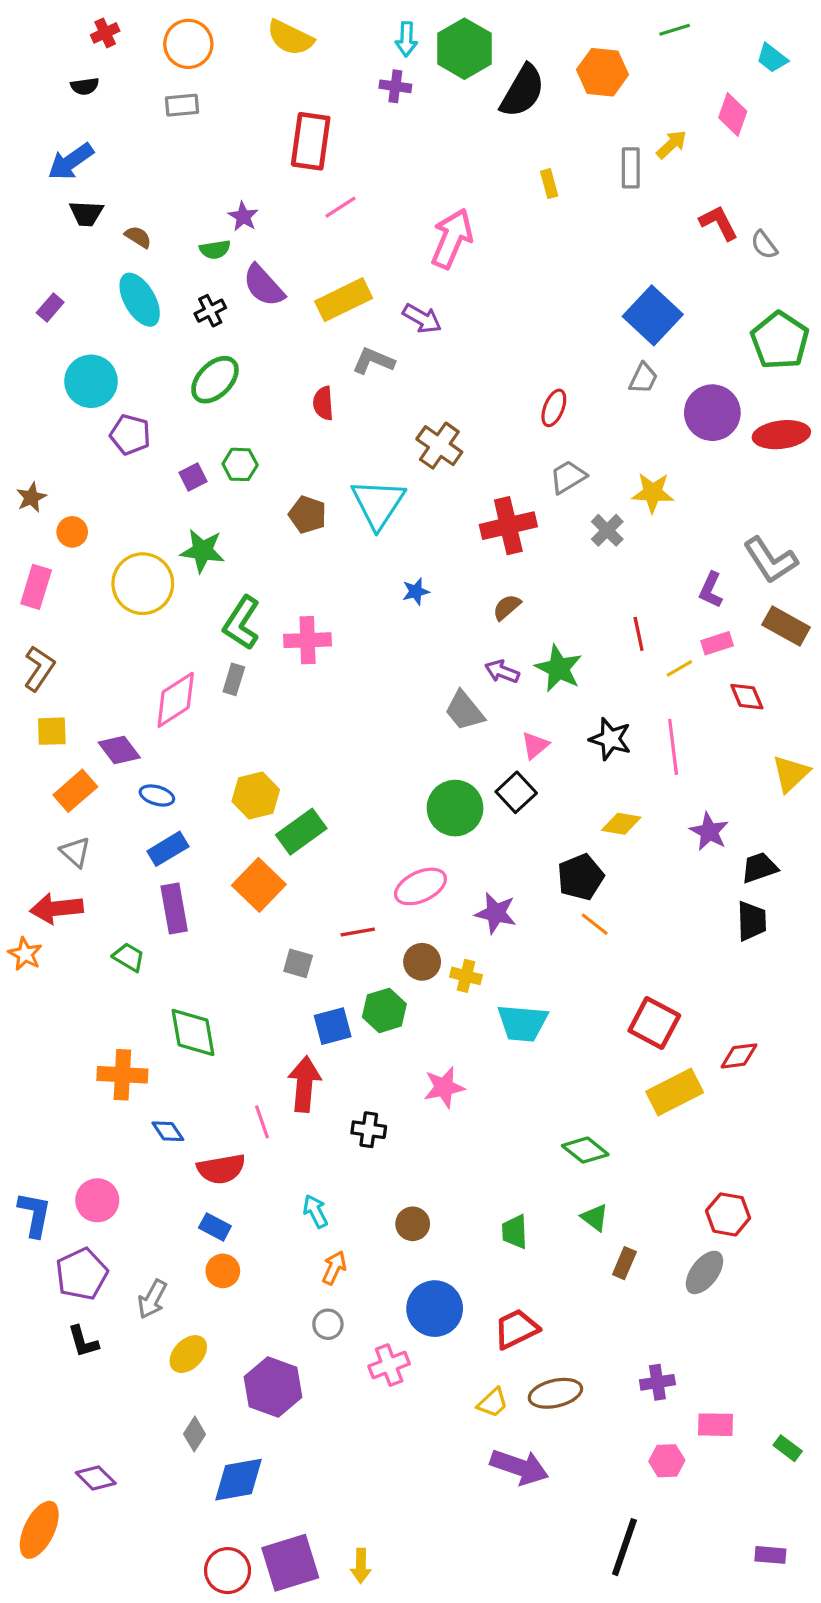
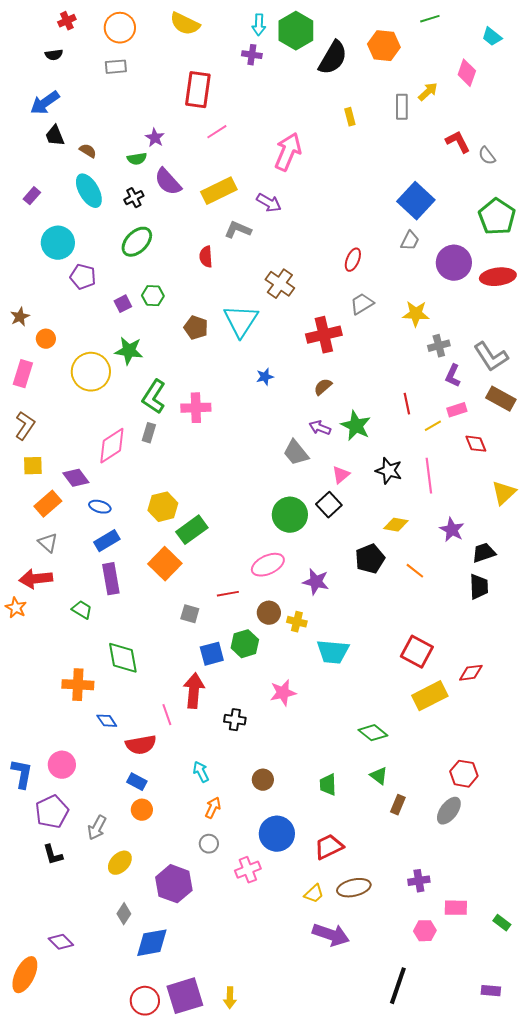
black trapezoid: (86, 213) -> (55, 136), turned 65
gray cross: (607, 530) -> (439, 346), moved, turned 30
orange line: (595, 924) -> (415, 571), moved

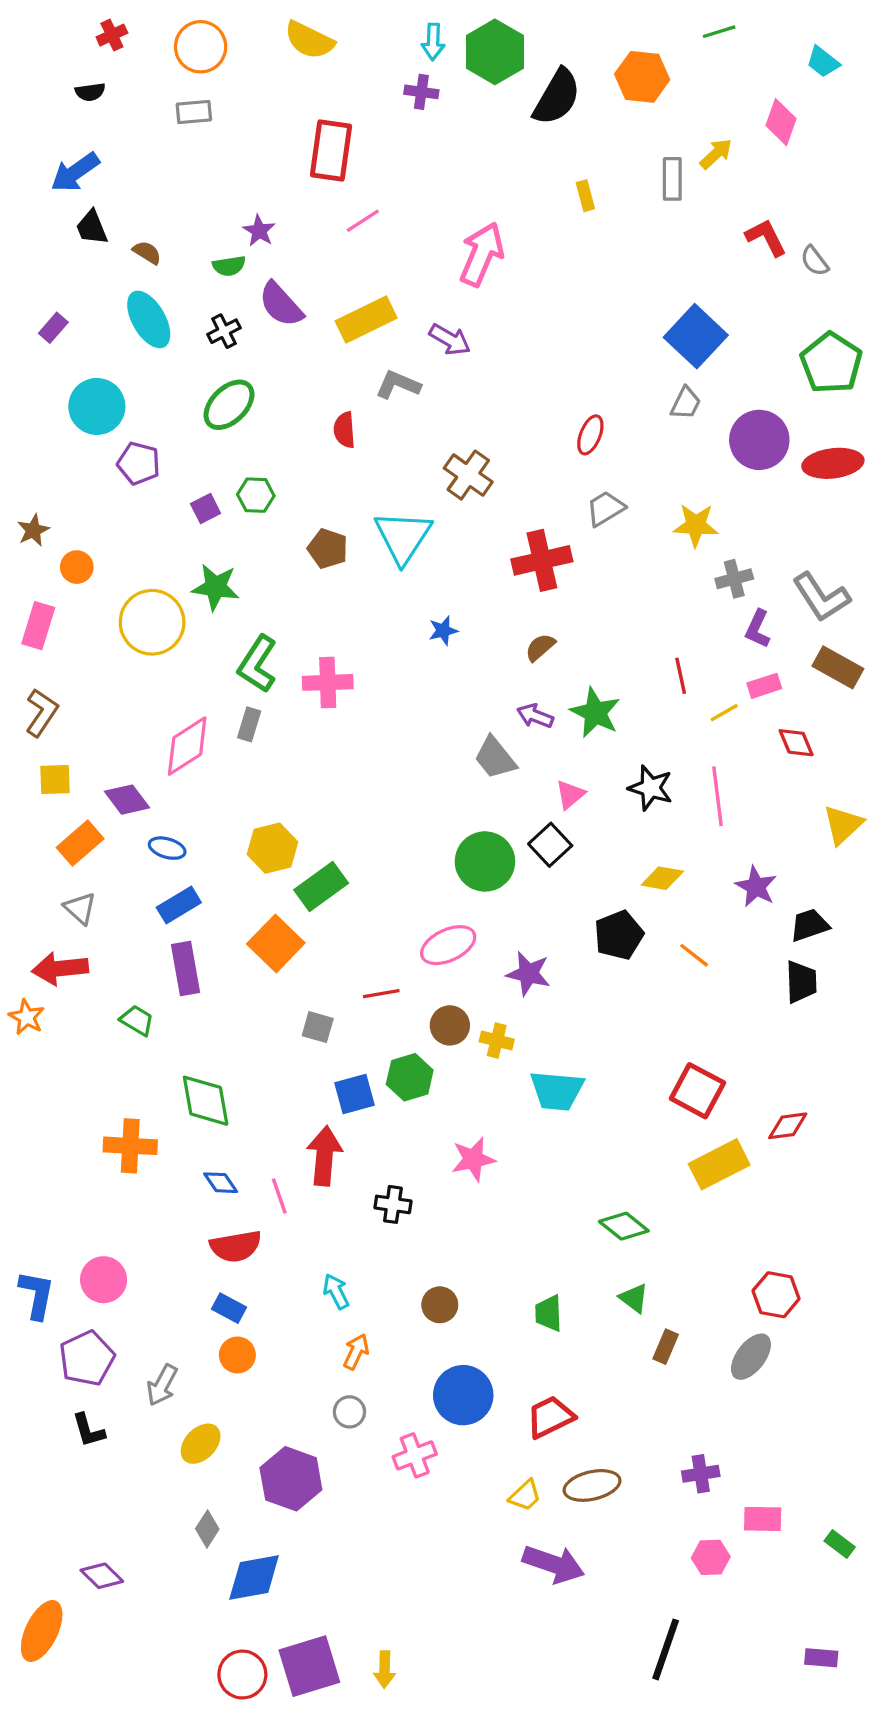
blue diamond: (107, 721) -> (221, 1183), moved

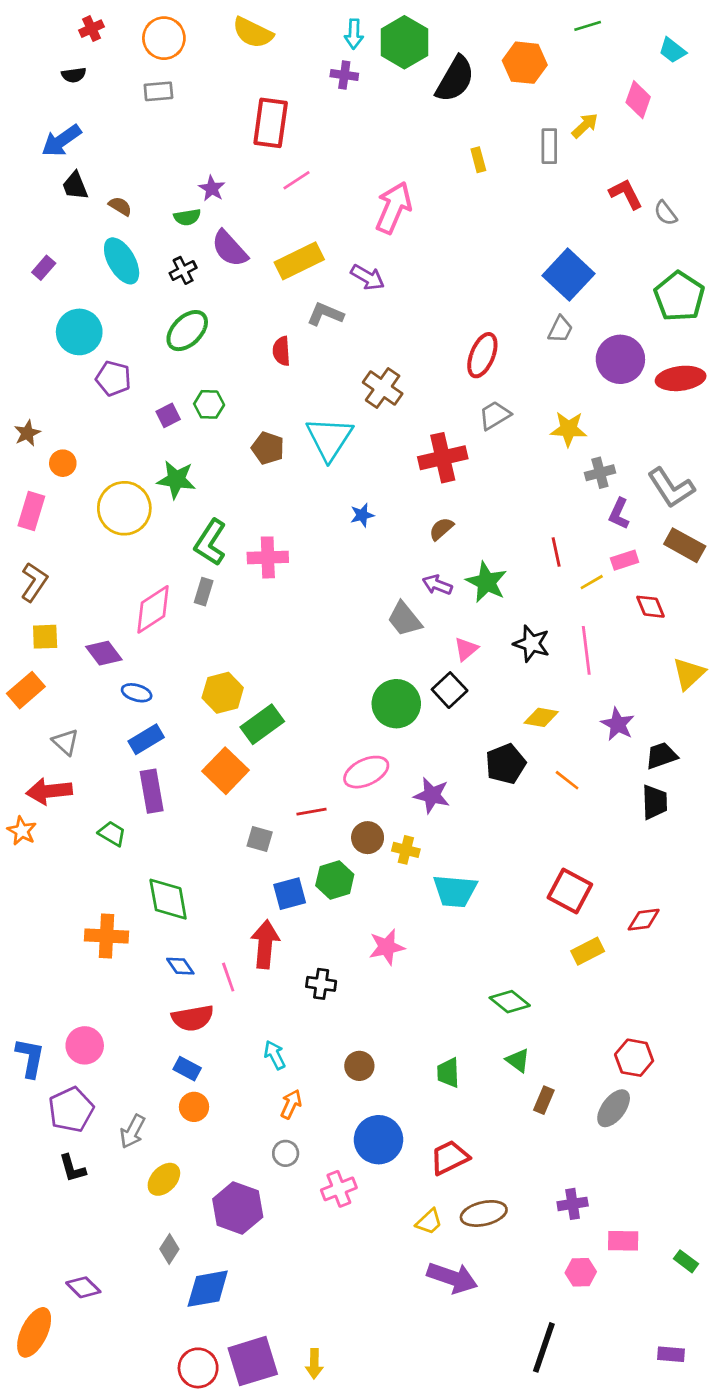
red ellipse: (590, 435) -> (482, 355), size x1.4
orange rectangle: (80, 843) -> (26, 690), moved
yellow rectangle: (719, 1164) -> (588, 951), size x0.7

